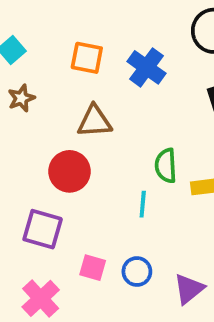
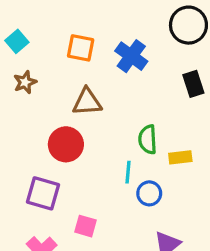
blue circle: (137, 272) -> (149, 193), moved

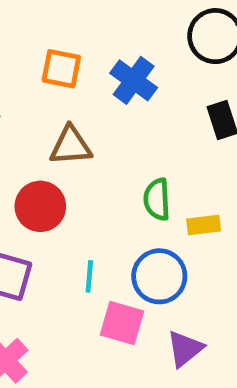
cyan line: (128, 172) -> (89, 276), moved
blue circle: (149, 193) -> (159, 276), size x1.5
pink square: (86, 226) -> (122, 323), moved, size x1.4

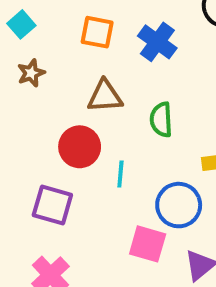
green semicircle: (157, 199) -> (161, 120), moved
cyan line: (89, 276) -> (120, 174), moved

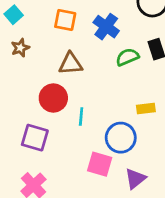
green semicircle: (161, 120) -> (127, 57), moved, turned 70

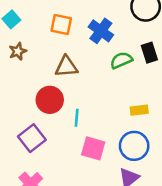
purple square: (35, 138) -> (32, 138), turned 36
blue circle: (121, 138) -> (134, 146), moved
pink square: (100, 164) -> (93, 148), moved

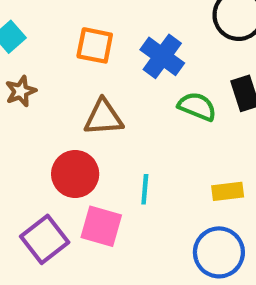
green semicircle: (121, 60) -> (197, 106), turned 45
cyan line: (77, 118) -> (145, 189), moved
pink square: (93, 148) -> (101, 226), moved

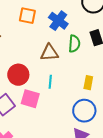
green semicircle: (197, 106) -> (74, 44), turned 72
brown triangle: (103, 117) -> (49, 53), moved
yellow rectangle: (228, 191) -> (88, 83), turned -72

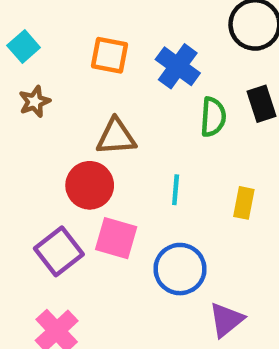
brown triangle: (49, 53) -> (116, 137), moved
cyan line: (50, 82) -> (176, 190), moved
blue circle: (84, 111) -> (180, 269), moved

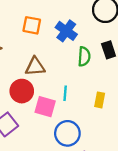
pink square: (116, 238) -> (45, 107), moved

